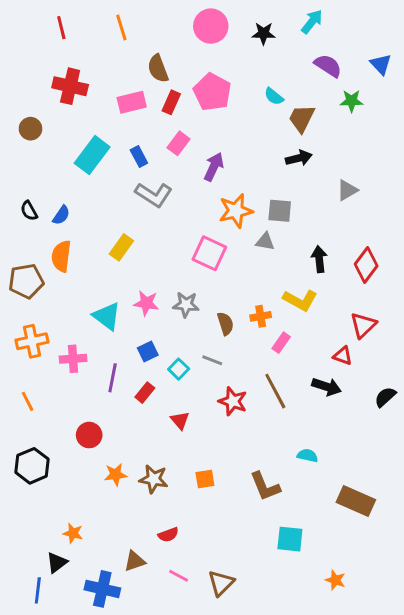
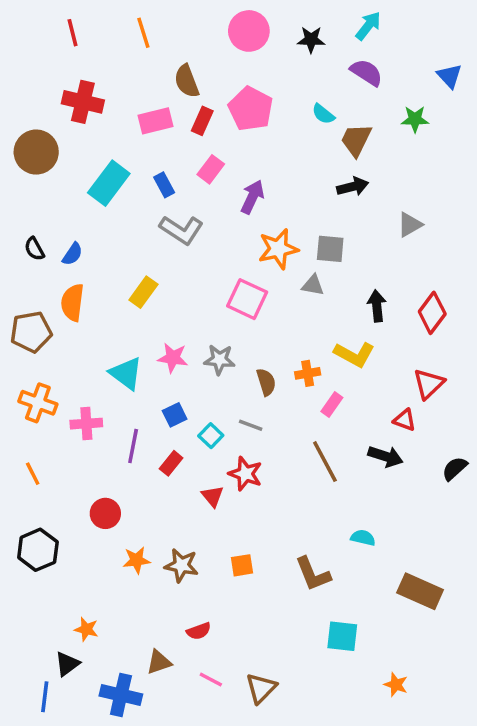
purple semicircle: (328, 66) -> (366, 72), moved
brown circle: (31, 129) -> (36, 152), size x1.6
orange cross: (32, 341) -> (38, 403), turned 32
red star: (233, 401) -> (245, 474), moved

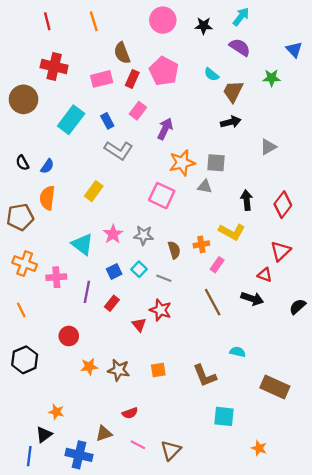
pink star: (173, 358) -> (113, 234), turned 30
cyan square: (211, 436) -> (139, 269), moved

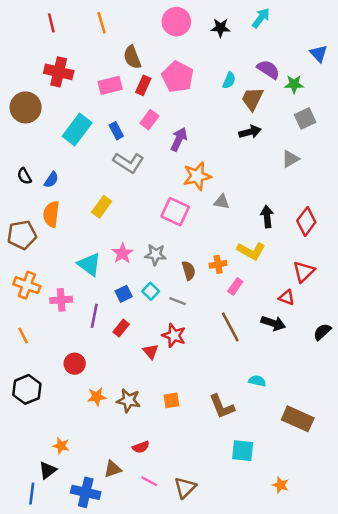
purple semicircle: (240, 47) -> (268, 69), moved
cyan semicircle: (211, 74) -> (229, 80), turned -105
gray square: (216, 163) -> (305, 118), moved, turned -30

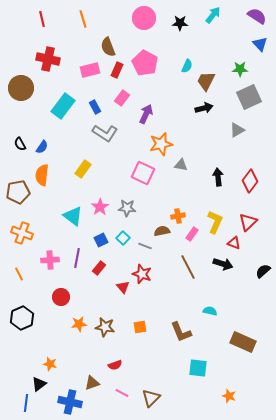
purple semicircle: (268, 69) -> (257, 16), moved
gray square: (305, 118) -> (249, 97), size x1.4
yellow L-shape: (251, 251) -> (215, 222), moved, turned -95
brown semicircle: (189, 270) -> (162, 231), moved, turned -84
pink cross: (61, 300) -> (50, 260), moved

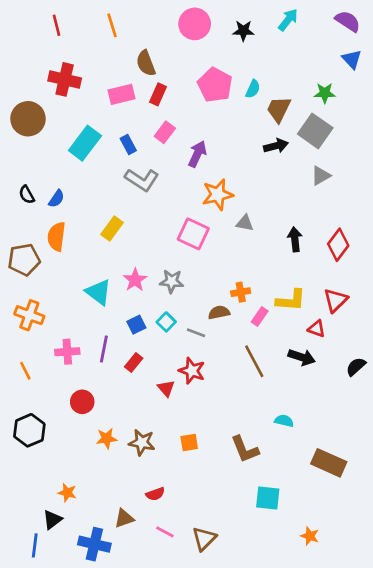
pink pentagon: (145, 63) -> (215, 85), moved
gray square: (249, 97) -> (315, 131), moved, turned -30
yellow L-shape: (215, 222) -> (291, 300), turned 70

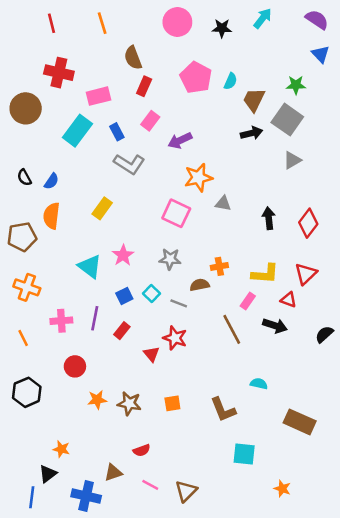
pink rectangle: (121, 94) -> (98, 96), moved
purple arrow: (197, 154) -> (180, 140), turned -140
gray star: (172, 281) -> (170, 259), moved
pink rectangle: (260, 317) -> (248, 301), moved

